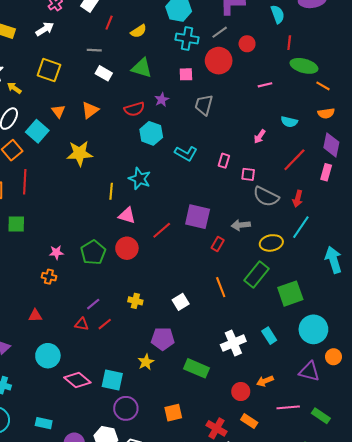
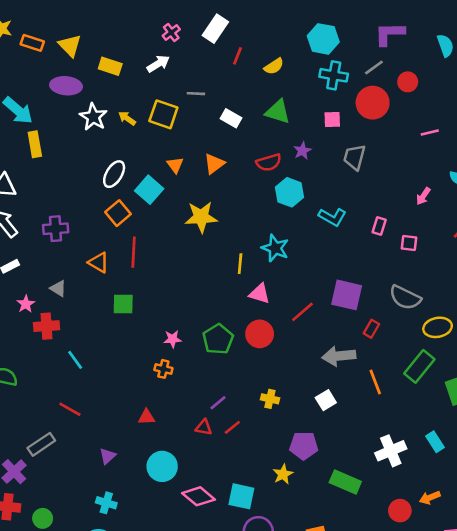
gray line: (94, 50) -> (196, 94), moved
yellow arrow: (14, 88) -> (127, 118), moved
gray semicircle: (266, 197) -> (405, 298), moved
gray arrow: (241, 225) -> (339, 356), moved, size x1.4

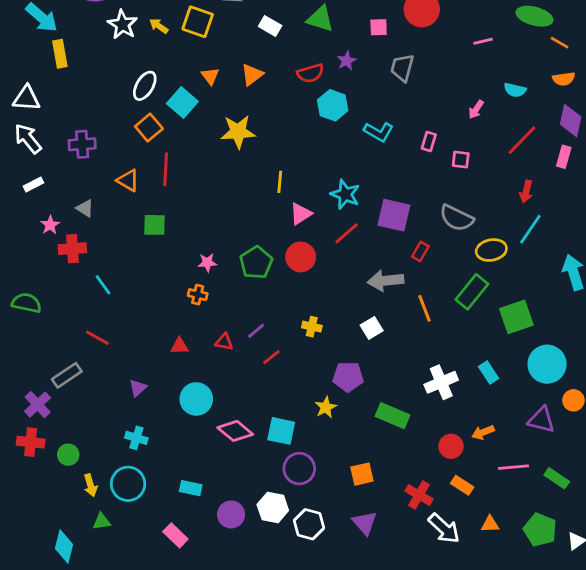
cyan star: (275, 248) -> (345, 194), moved
pink triangle: (260, 294) -> (301, 214), turned -50
red triangle: (204, 427) -> (224, 342), moved

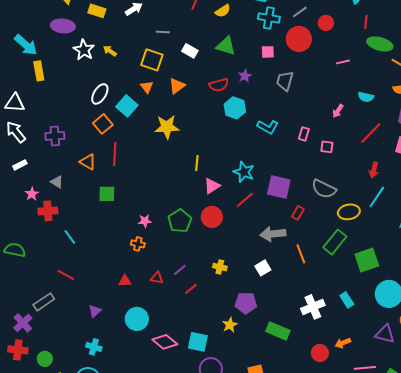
yellow square: (198, 22) -> (152, 60), moved

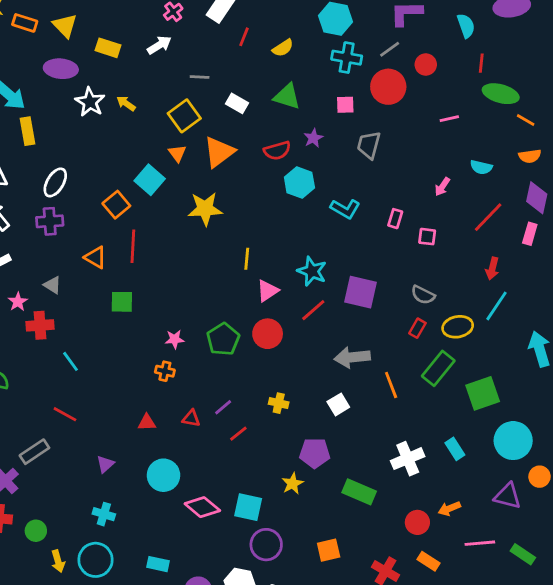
yellow square: (152, 60) -> (184, 116), turned 35
orange triangle: (177, 86) -> (219, 152), size x1.4
white ellipse: (100, 94) -> (55, 182), moved
gray semicircle: (324, 189) -> (423, 295), size x0.7
red rectangle: (298, 213) -> (417, 328), moved

